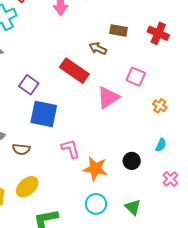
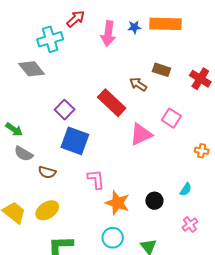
orange cross: (160, 106) -> (202, 151), moved, turned -32

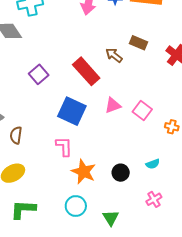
pink square: (171, 118) -> (142, 111), moved
pink triangle: (141, 134) -> (113, 105), size x0.7
blue square: (75, 141) -> (72, 111), moved
brown semicircle: (47, 172) -> (16, 135), turned 78
cyan semicircle: (186, 189) -> (153, 164), turned 32

